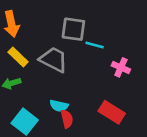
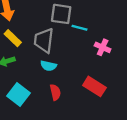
gray trapezoid: (54, 60) -> (44, 40), turned -110
cyan semicircle: (59, 106) -> (48, 66), moved

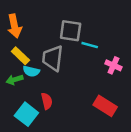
cyan semicircle: (48, 66) -> (31, 71), moved
red semicircle: (55, 92) -> (47, 101), moved

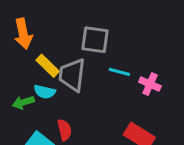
cyan line: (90, 45) -> (119, 72), moved
yellow rectangle: (20, 56) -> (48, 66), moved

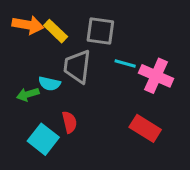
orange arrow: (23, 34) -> (28, 25), turned -68
yellow rectangle: (48, 66) -> (56, 31), moved
pink cross: (150, 84) -> (156, 76), size x1.5

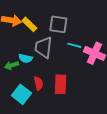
red rectangle: (145, 128) -> (60, 84), moved, turned 60

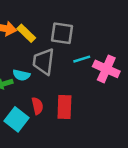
cyan line: (74, 45) -> (82, 59), turned -32

